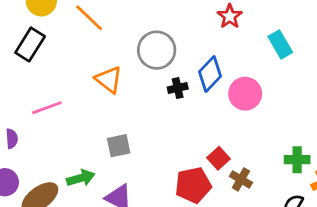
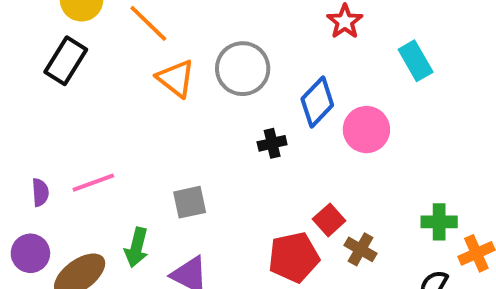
orange triangle: (109, 80) -> (176, 78), moved
black cross: (178, 88) -> (272, 143), moved
pink line: (47, 108) -> (93, 183), moved
green arrow: (81, 178) -> (137, 247), turned 120

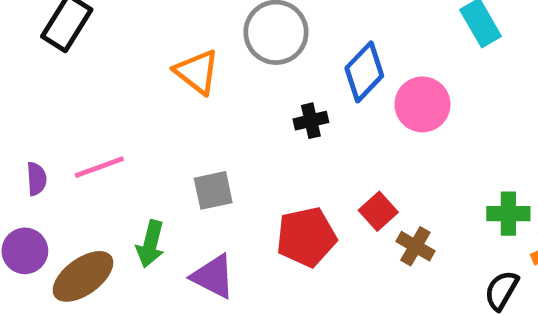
orange triangle: (176, 78) -> (197, 72), moved
red pentagon: (294, 257) -> (306, 237), moved

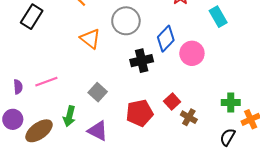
black cross: (311, 121) -> (142, 61), size x1.5
gray square: (213, 190) -> (98, 92), turned -36

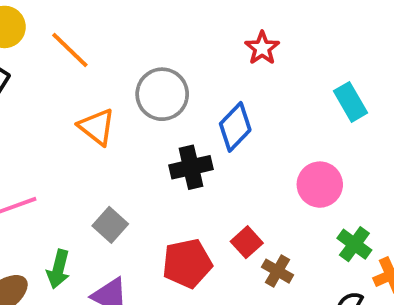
cyan rectangle: (218, 17) -> (351, 102), moved
pink circle: (192, 53) -> (320, 185), moved
green cross: (231, 103) -> (354, 244), turned 36

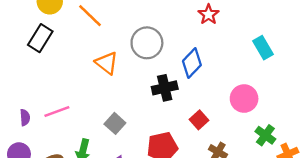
red square: (247, 242) -> (199, 120), moved

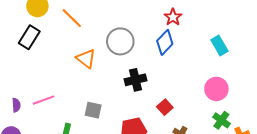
blue diamond: (192, 63) -> (165, 42), moved
pink circle: (244, 99) -> (216, 89), moved
gray square: (115, 123) -> (93, 110), turned -30

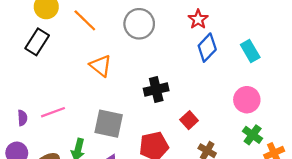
gray circle: (120, 41) -> (139, 24), moved
blue diamond: (165, 42) -> (207, 48), moved
gray square: (93, 110) -> (109, 124), size x1.5

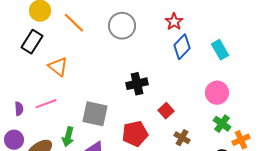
orange triangle: (101, 66) -> (58, 67), moved

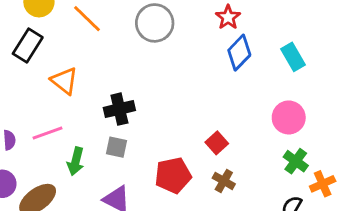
black cross: (137, 84) -> (119, 109), moved
gray square: (95, 114) -> (117, 147), size x0.6
green arrow: (68, 137) -> (76, 161), moved
brown cross: (182, 138) -> (224, 181), moved

